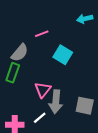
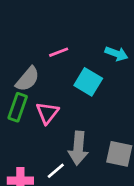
cyan arrow: (85, 19) -> (116, 54), moved, turned -147
pink triangle: (43, 90) -> (47, 113), moved

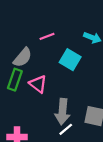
pink triangle: (47, 113) -> (38, 84), turned -30
white line: (56, 171) -> (66, 129), moved

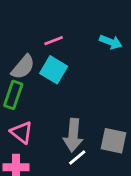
cyan square: (70, 60) -> (54, 70), moved
pink triangle: (38, 84) -> (22, 132), moved

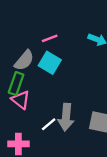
pink triangle: (22, 132) -> (21, 100), moved
white line: (77, 157) -> (49, 124), moved

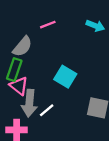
cyan square: (50, 63) -> (65, 77), moved
gray arrow: (66, 117) -> (29, 103), moved

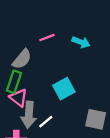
cyan arrow: (95, 26) -> (81, 42), moved
cyan square: (65, 77) -> (64, 89), turned 30

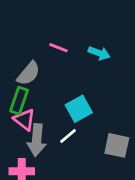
pink line: (47, 38) -> (58, 48), turned 42
white line: (46, 122) -> (68, 136), moved

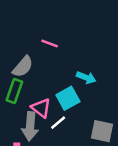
cyan arrow: (99, 53) -> (86, 78), moved
pink triangle: (24, 120) -> (41, 108), moved

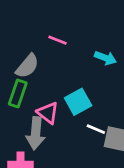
cyan arrow: (86, 78) -> (105, 58), moved
white line: (58, 123) -> (96, 129), moved, turned 63

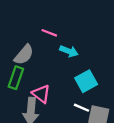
cyan arrow: (105, 58) -> (69, 51), moved
cyan square: (78, 102) -> (86, 81), moved

